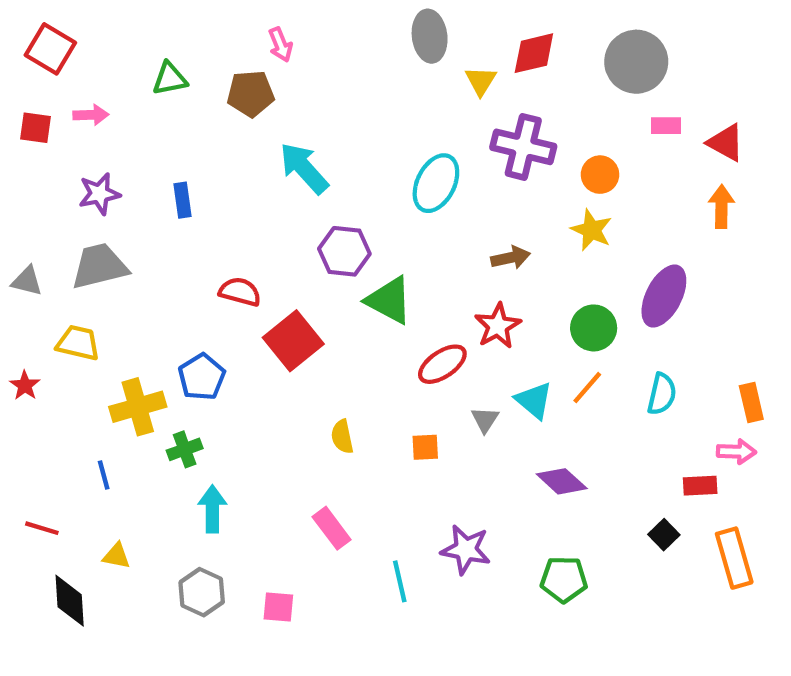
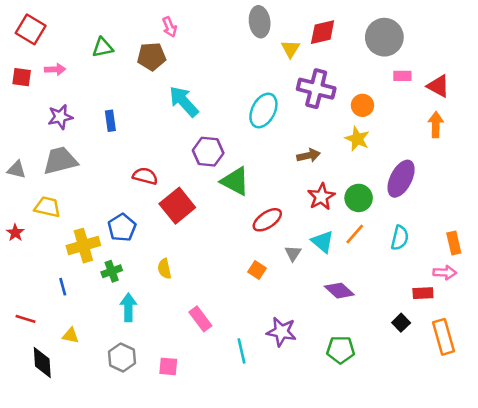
red star: (498, 326) -> (321, 197), moved
yellow semicircle: (342, 437) -> (164, 269), moved
orange square: (425, 447) -> (257, 270), turned 36

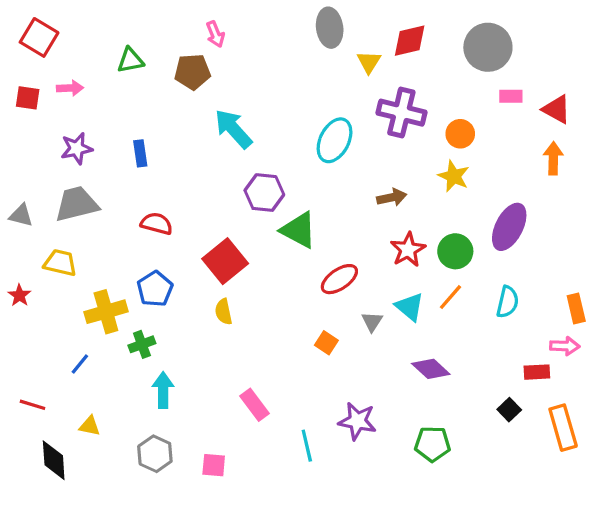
red semicircle: (145, 176) -> (157, 224), moved
yellow semicircle: (164, 269) -> (224, 312), moved
blue line: (63, 287) -> (80, 364), turned 54

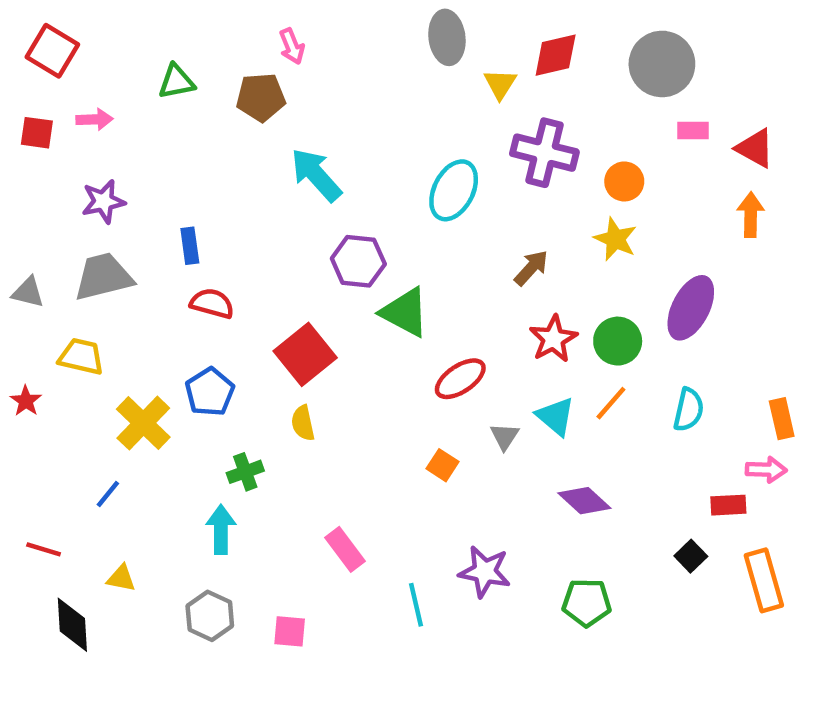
blue rectangle: (140, 153) -> (190, 246), moved
brown arrow: (392, 197) -> (531, 268), turned -36
yellow cross: (106, 312) -> (143, 423), turned -30
green cross: (142, 344) -> (245, 472), moved

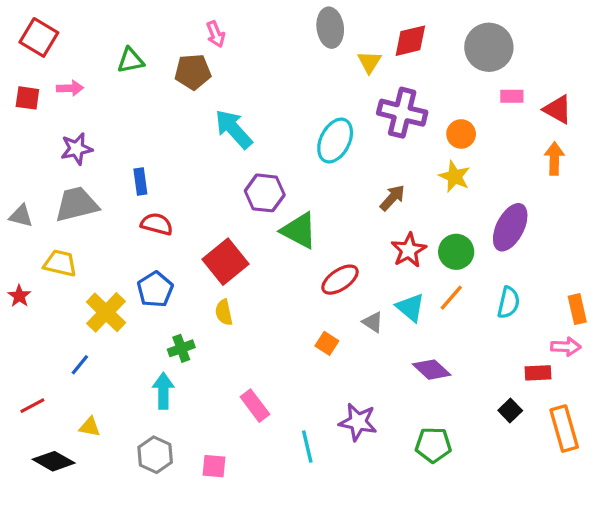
gray triangle: (505, 436) -> (373, 322), turned -30
red line: (44, 549) -> (32, 406), turned -45
black diamond: (72, 625) -> (54, 461), turned -57

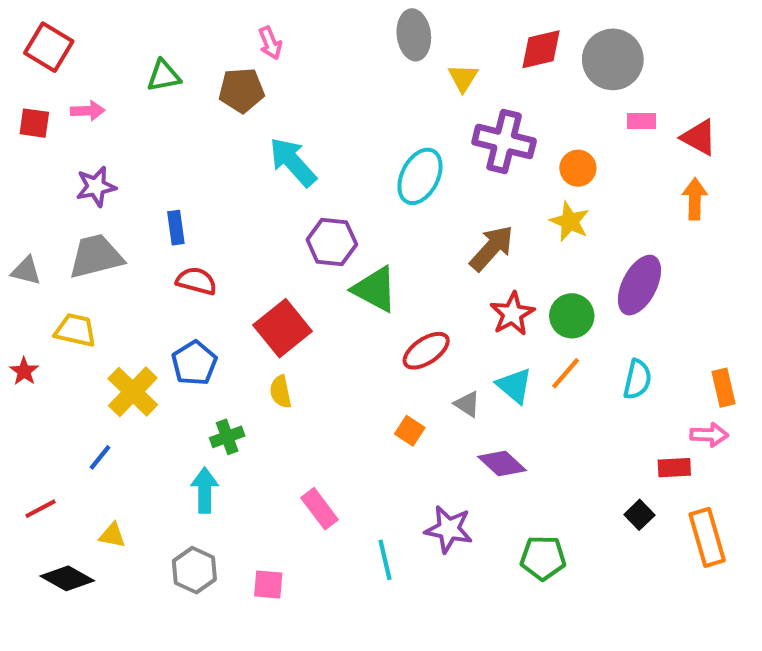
red diamond: (410, 41) -> (541, 49), moved
brown arrow: (392, 198) -> (492, 248), size x1.4
purple diamond: (432, 370) -> (502, 464), moved

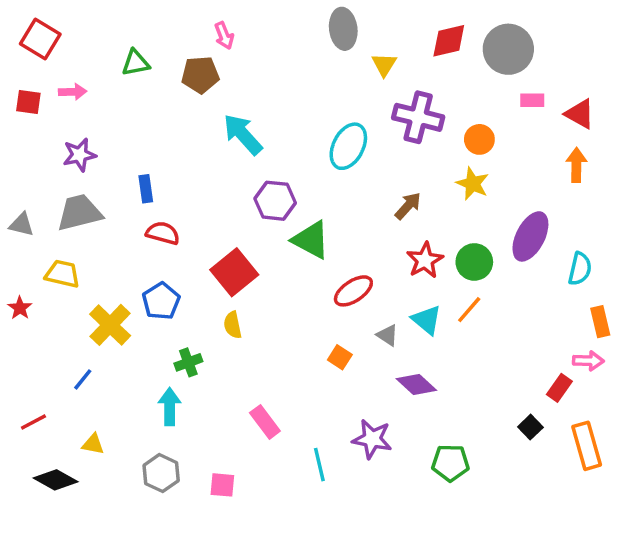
brown arrow: (492, 248) -> (408, 206), size x0.7
cyan semicircle: (637, 379) -> (580, 269), moved
red rectangle: (674, 468) -> (559, 388), turned -52

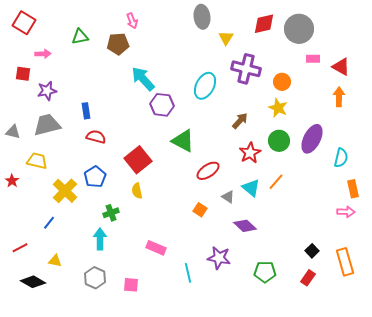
red square: (28, 102) -> (23, 74), moved
purple hexagon: (275, 201) -> (162, 105), moved
green circle: (474, 262) -> (279, 141), moved
red rectangle: (559, 388) -> (308, 278), moved
pink rectangle: (265, 422) -> (156, 248), turned -30

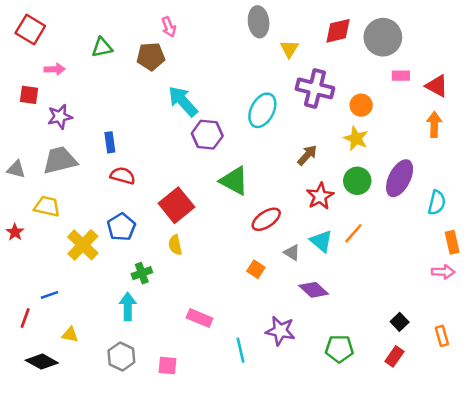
blue line: (49, 223) -> (50, 295), moved, turned 32
red line: (20, 248) -> (25, 318), turned -42
orange rectangle: (345, 262) -> (442, 336), size x0.6

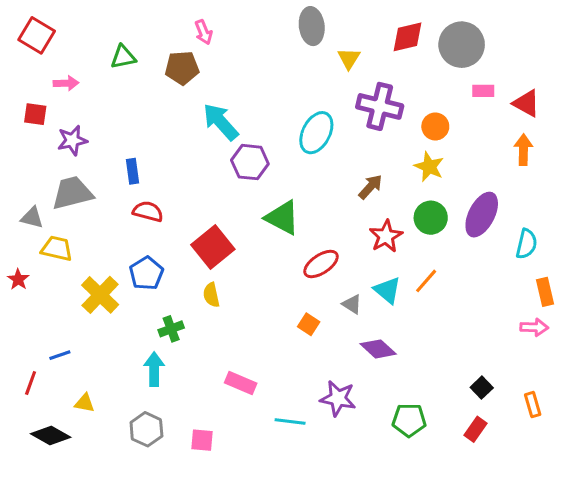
gray triangle: (16, 169) -> (32, 218), moved
cyan line: (241, 350) -> (290, 422), turned -70

